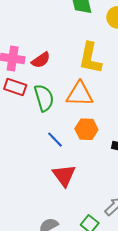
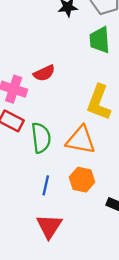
red semicircle: (41, 60) -> (44, 73), moved
blue line: (55, 140) -> (46, 185), turned 48

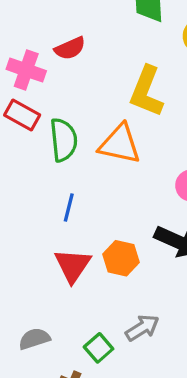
orange hexagon: (82, 180) -> (121, 258), moved

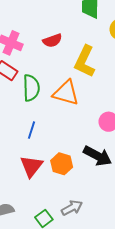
red semicircle: (70, 48) -> (52, 41), moved

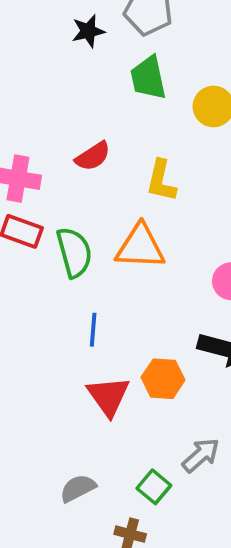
yellow L-shape: (85, 61) -> (161, 181), size x0.7

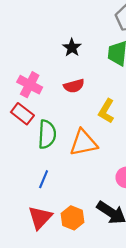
black star: (88, 31) -> (72, 48), moved, turned 30
orange triangle: (140, 247) -> (83, 143), turned -32

